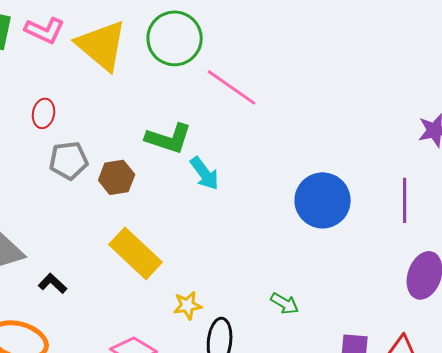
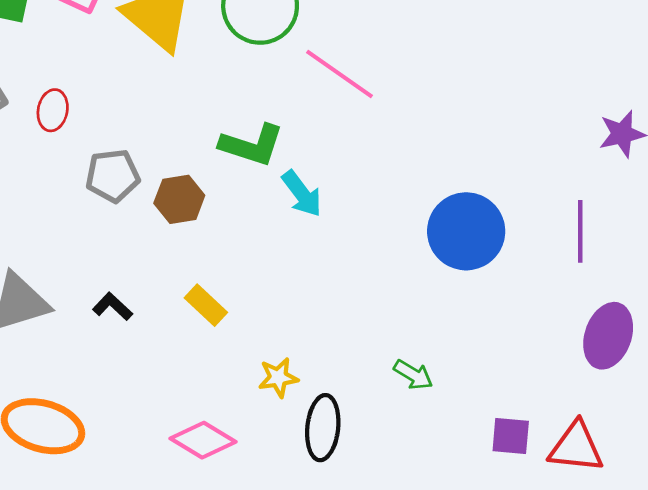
red ellipse: (44, 113) -> (53, 110), moved
yellow rectangle: (136, 253) -> (206, 305), size x0.6
black L-shape: (53, 283) -> (113, 307), moved

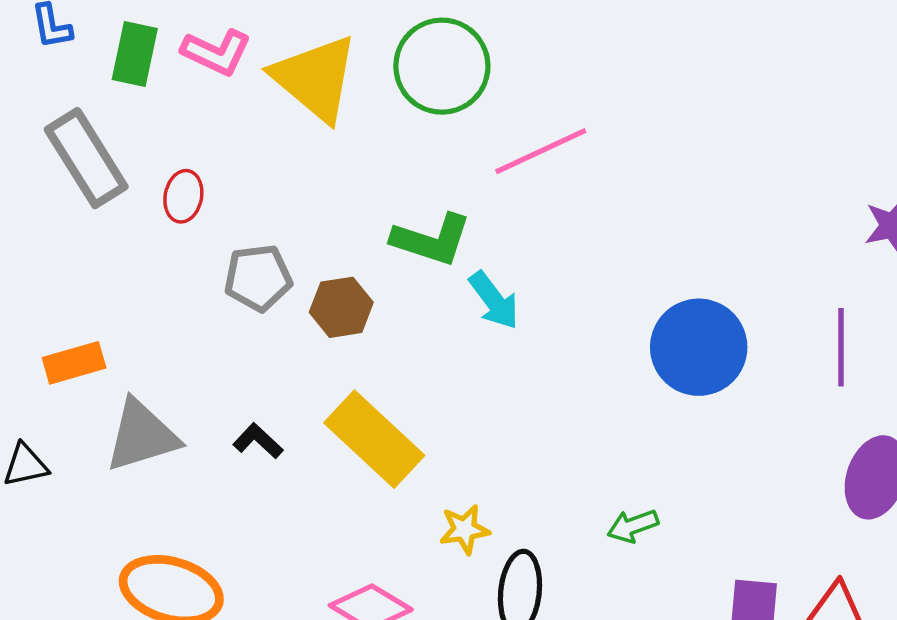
pink line: (339, 74) -> (541, 151), turned -60
yellow rectangle: (206, 305) -> (374, 439), size x1.8
green arrow: (413, 375) -> (633, 526), turned 129

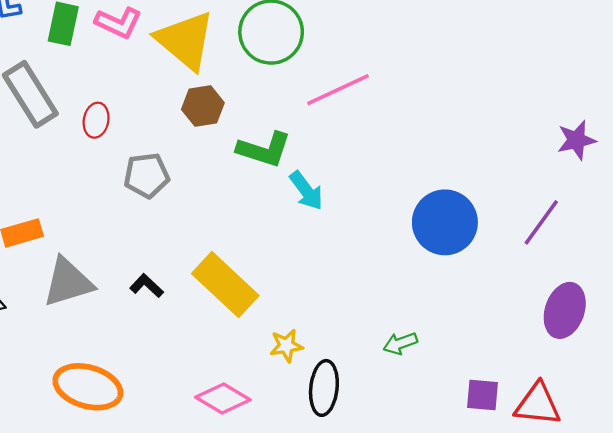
brown hexagon: (341, 307) -> (203, 106), moved
purple line: (841, 347) -> (541, 222), turned 36

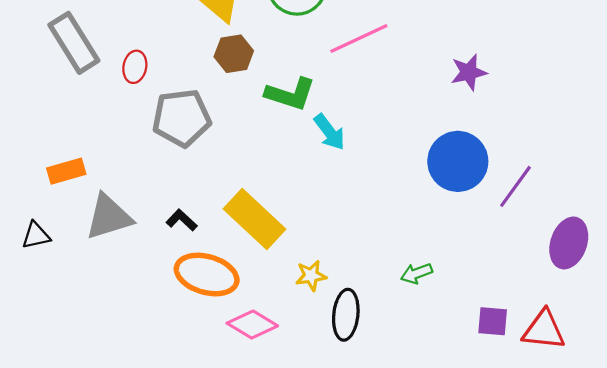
purple star: (576, 140) -> (469, 72), moved
gray pentagon: (147, 175) -> (182, 118), size x1.4
purple line: (541, 222) -> (515, 186), moved
orange ellipse: (88, 387) -> (207, 275), moved

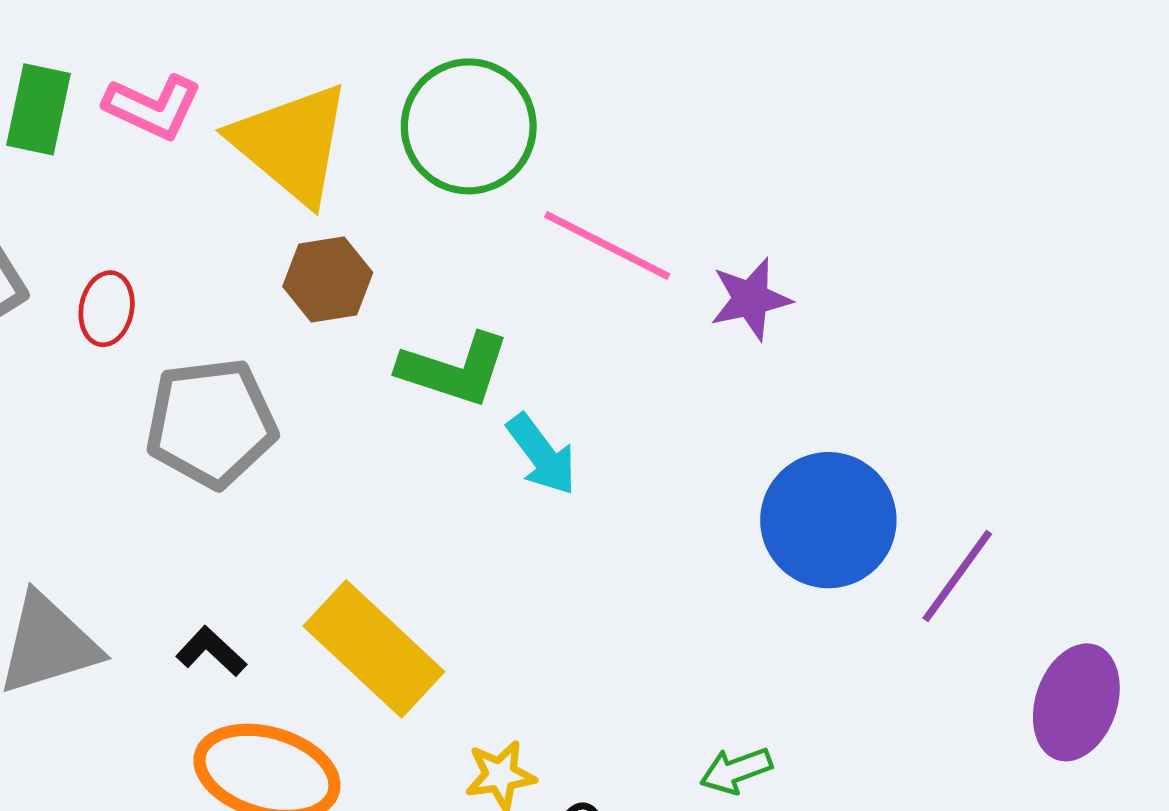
pink line: (359, 39) -> (607, 245), turned 52
purple star: (469, 72) -> (751, 299), moved

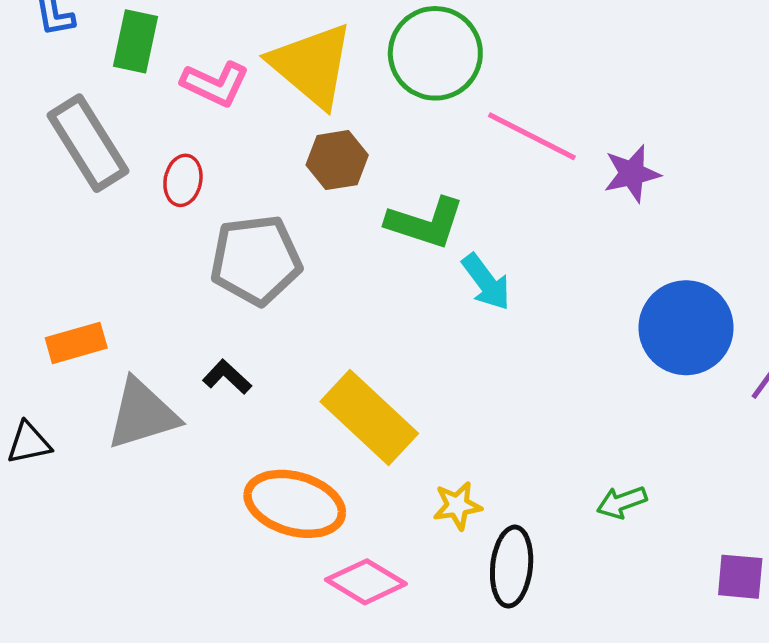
pink L-shape: (153, 107) -> (215, 84), moved
black L-shape: (211, 651) -> (227, 377), moved

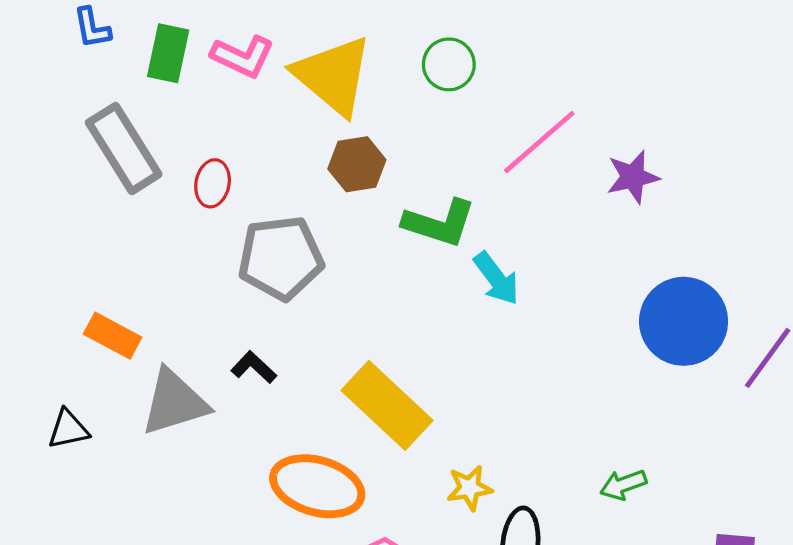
green circle: (435, 53) -> (449, 64), size x0.6
pink L-shape: (215, 84) -> (243, 56), moved
pink line: (532, 136) -> (539, 142), turned -68
orange rectangle: (76, 343) -> (113, 336), turned 44

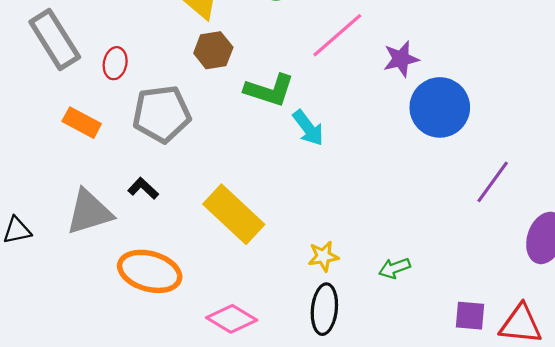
blue circle: (684, 321) -> (440, 107), moved
orange rectangle: (113, 336) -> (82, 123), moved
orange ellipse: (317, 486) -> (150, 271), moved
yellow star: (469, 488) -> (323, 256), moved

